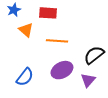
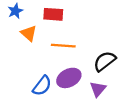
blue semicircle: (25, 77) -> (42, 86), moved

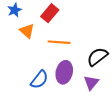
red rectangle: (53, 14) -> (50, 13), turned -54
purple ellipse: (69, 78) -> (64, 72), turned -50

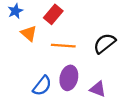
black semicircle: (97, 57) -> (105, 43), moved
purple triangle: (91, 83) -> (98, 89), turned -49

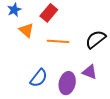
purple ellipse: (69, 78) -> (67, 83), moved
purple triangle: (98, 89) -> (90, 72), moved

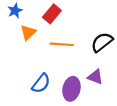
orange triangle: (26, 30) -> (28, 32), turned 35

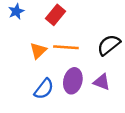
orange triangle: (28, 32) -> (38, 51), moved
purple ellipse: (71, 89) -> (73, 81), moved

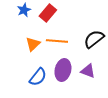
blue star: (16, 11) -> (24, 10), moved

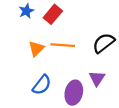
purple ellipse: (63, 70) -> (74, 93), moved
purple triangle: (88, 71) -> (97, 78), turned 42

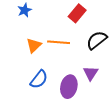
red rectangle: (53, 14) -> (77, 13), moved

